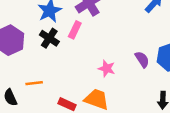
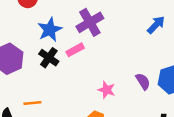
pink rectangle: (75, 30) -> (75, 50), turned 35

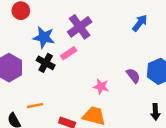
blue star: (50, 30) -> (44, 37), turned -30

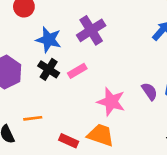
pink rectangle: (69, 53) -> (77, 71), moved
pink star: (101, 87) -> (111, 102), size x1.5

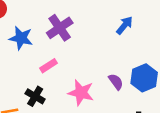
black cross: (49, 69) -> (35, 96), moved

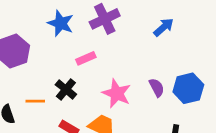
blue arrow: (125, 25) -> (164, 27), moved

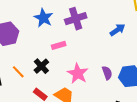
orange line: (35, 101) -> (18, 72), turned 40

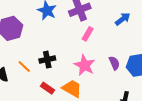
pink rectangle: (59, 45) -> (88, 34), moved, turned -40
black cross: (41, 66) -> (47, 60), turned 35

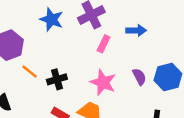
blue arrow: (123, 19) -> (136, 30), moved, turned 42
orange line: (24, 66) -> (30, 72), moved

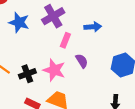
purple semicircle: (139, 77) -> (82, 61), moved
pink star: (103, 82) -> (54, 70), moved

